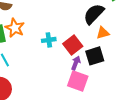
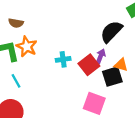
orange triangle: (103, 33) -> (121, 65), moved, turned 32
purple arrow: (76, 63) -> (101, 56), moved

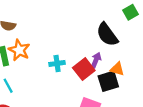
black semicircle: (111, 32) -> (107, 35), turned -80

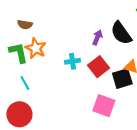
purple arrow: (96, 60) -> (97, 37), moved

